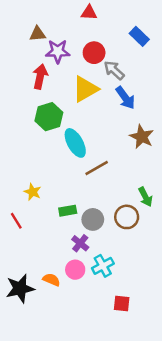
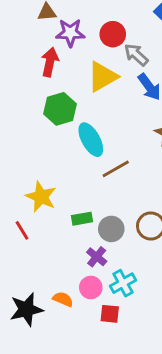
yellow star: (33, 192) -> (41, 197), size x1.5
red square: (122, 303) -> (110, 314), moved

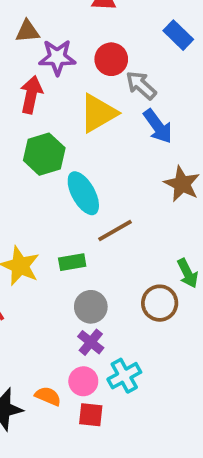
green rectangle: (82, 219) -> (72, 262), moved
gray circle: (111, 229) -> (91, 307), moved
red square: (110, 314) -> (91, 415), moved

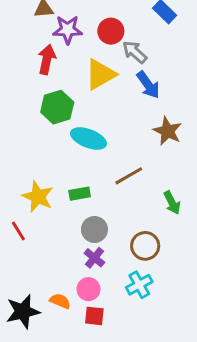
cyan ellipse: (83, 193) -> (88, 139), turned -40
brown line: (115, 230) -> (129, 176), moved
brown circle: (160, 303) -> (145, 246), moved
cyan cross: (124, 376) -> (139, 285), moved

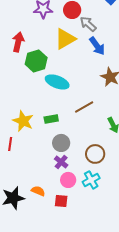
red arrow: (47, 59) -> (18, 42), moved
red line: (18, 231) -> (10, 144), turned 40
pink circle: (88, 289) -> (68, 180), moved

